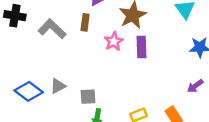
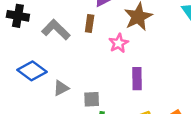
purple rectangle: (142, 47) -> (137, 79), moved
blue diamond: (29, 91) -> (32, 71), moved

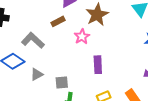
brown rectangle: (90, 23) -> (58, 21), turned 56
gray L-shape: (56, 30) -> (33, 40), moved

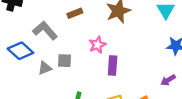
pink star: (82, 37) -> (97, 45), moved
gray square: (62, 83) -> (65, 61), moved

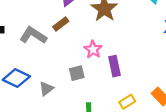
gray L-shape: (45, 31) -> (33, 35), moved
gray square: (65, 61) -> (77, 73), moved

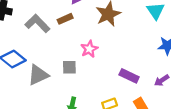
purple rectangle: (114, 66) -> (129, 76), moved, turned -66
gray triangle: (46, 89) -> (38, 75), size x1.5

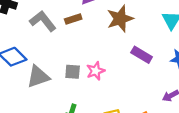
pink star: (89, 49) -> (96, 71), moved
purple rectangle: (129, 76) -> (142, 55), moved

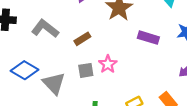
brown rectangle: (73, 19) -> (82, 39), moved
gray triangle: (38, 77) -> (54, 83), turned -40

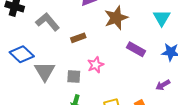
gray square: (86, 70) -> (74, 77), moved

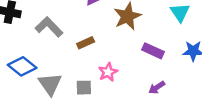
purple arrow: (163, 85) -> (157, 87), moved

